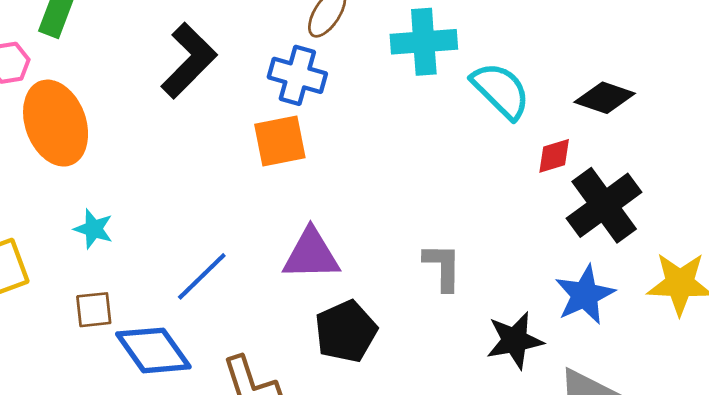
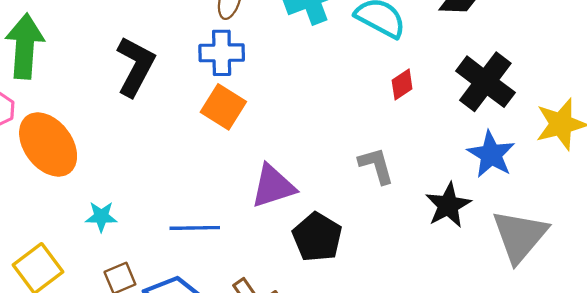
orange square: (280, 141) -> (223, 107), turned -30
red diamond: (554, 156) -> (402, 85), moved
blue line: (202, 276) -> (195, 228), turned 60

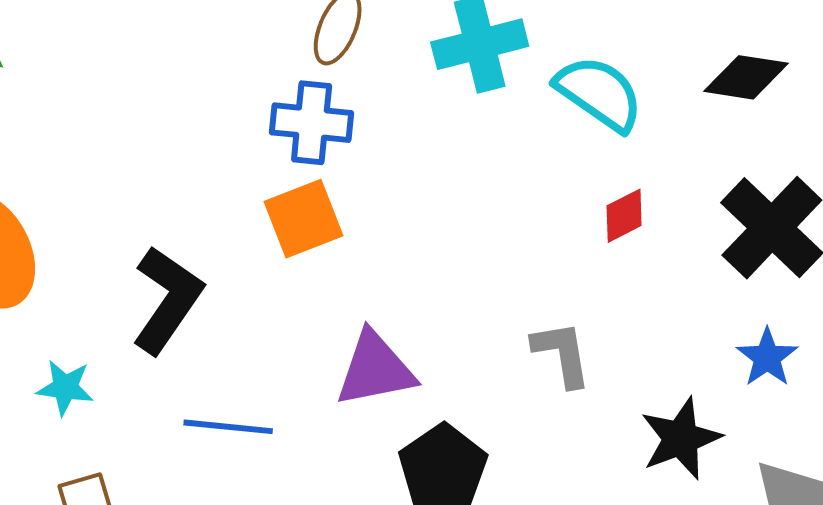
black L-shape: (135, 66) -> (167, 300), moved
orange square: (223, 107) -> (303, 219), turned 30
blue star: (491, 154) -> (767, 357), size x0.7

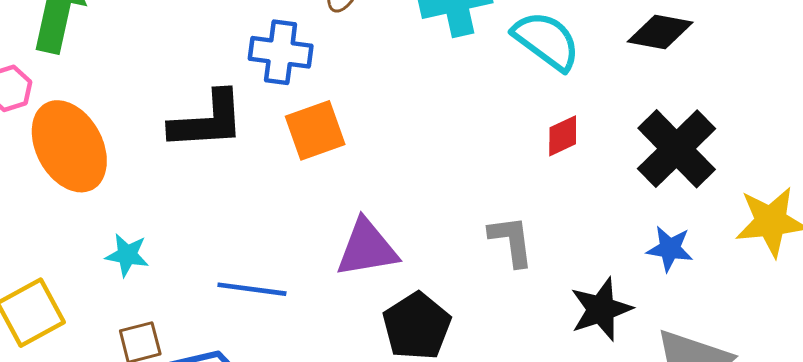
blue cross: (312, 123) -> (281, 52), moved
black L-shape: (167, 300) -> (207, 120), moved, turned 50
blue star: (767, 357) -> (670, 249), turned -30

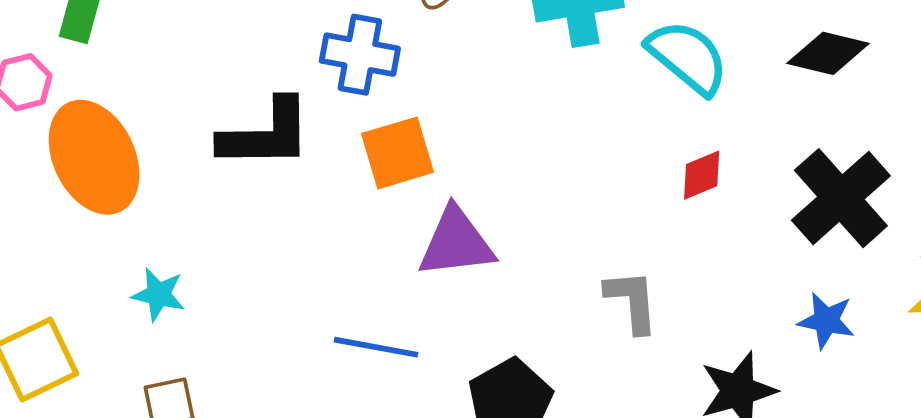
purple triangle: (367, 248) -> (456, 243), moved
blue line: (252, 289) -> (376, 347), moved

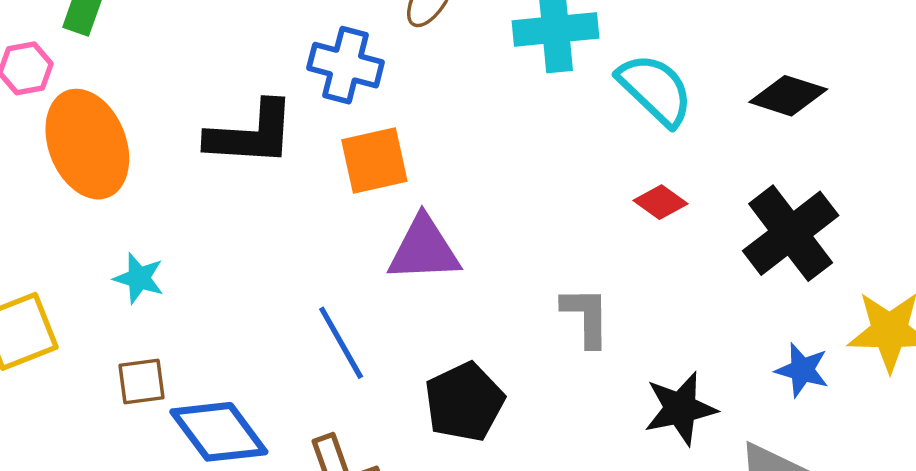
red diamond: (702, 175) -> (661, 202), turned 54
blue star: (826, 321) -> (802, 370), moved
blue line: (376, 347) -> (341, 343), turned 46

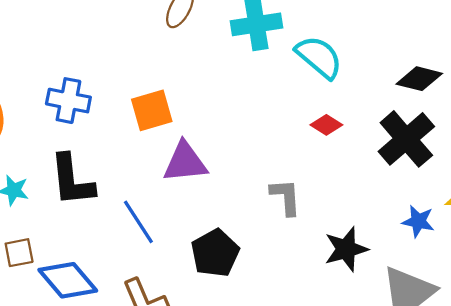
blue cross: (346, 65) -> (68, 101), moved
black diamond: (788, 96) -> (419, 79), moved
black L-shape: (251, 134) -> (72, 180), moved, turned 84

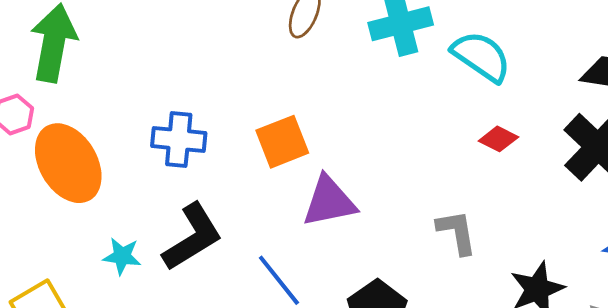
black L-shape: (72, 180) -> (192, 237), turned -110

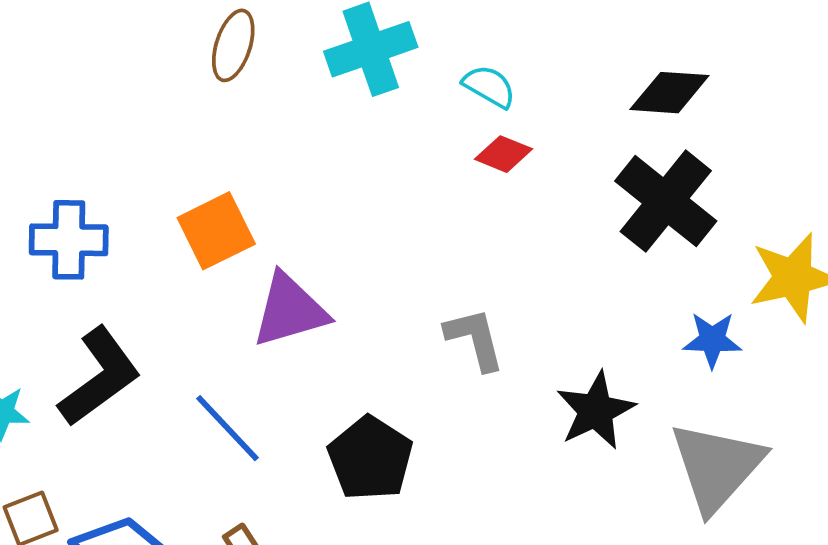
cyan semicircle: (481, 56) -> (489, 86), size x0.6
red diamond: (498, 139) -> (504, 154), moved

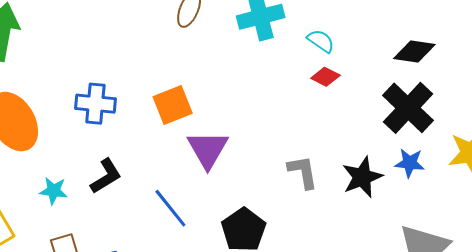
purple triangle: (290, 310) -> (208, 149), turned -48
blue star: (712, 340) -> (410, 163), moved
black L-shape: (100, 377) -> (106, 176), size x0.7
black star: (596, 411) -> (362, 177), moved

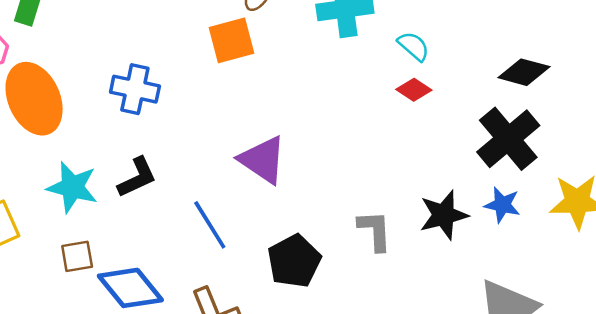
orange square: (173, 105) -> (231, 40), moved
purple triangle: (208, 149) -> (263, 160), turned -33
gray L-shape: (303, 172) -> (375, 231), moved
cyan star: (54, 191) -> (72, 187), size x1.5

